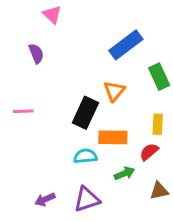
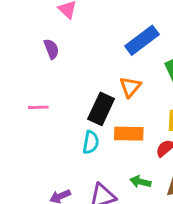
cyan semicircle: (85, 156) -> (91, 142), moved, turned 105
green arrow: (124, 173) -> (140, 182), moved, turned -144

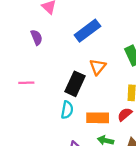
blue rectangle: (142, 40) -> (87, 31), moved
orange rectangle: (129, 134) -> (98, 118), moved

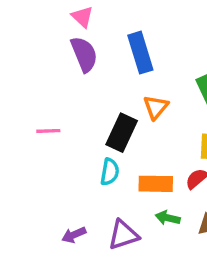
blue rectangle: (87, 31) -> (140, 53), turned -70
purple semicircle: (37, 37) -> (84, 54), moved, size x1.5

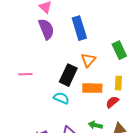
cyan semicircle: (110, 172) -> (61, 98), turned -77
orange rectangle: (156, 184) -> (92, 88), moved

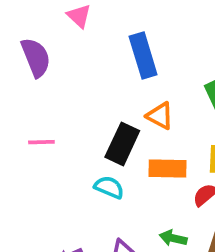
purple semicircle: (46, 29) -> (36, 57), moved
orange triangle: (88, 60) -> (160, 116), turned -42

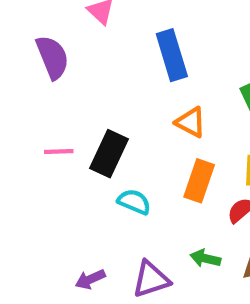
black rectangle: (122, 144) -> (109, 154), moved
orange rectangle: (168, 168) -> (199, 181), turned -72

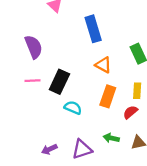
purple semicircle: (52, 57) -> (34, 47), moved

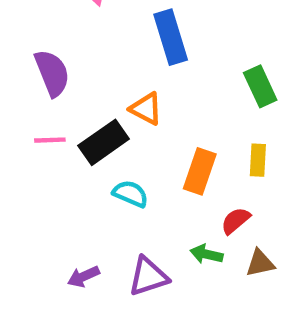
orange triangle: (103, 65) -> (146, 109), moved
black rectangle: (59, 82) -> (104, 142), turned 30
red semicircle: (130, 112) -> (236, 221), moved

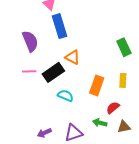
blue rectangle: (171, 37) -> (59, 26), moved

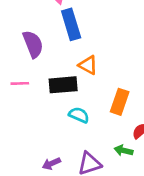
pink line: (29, 71) -> (20, 83), moved
black rectangle: (53, 72) -> (63, 85), turned 30

